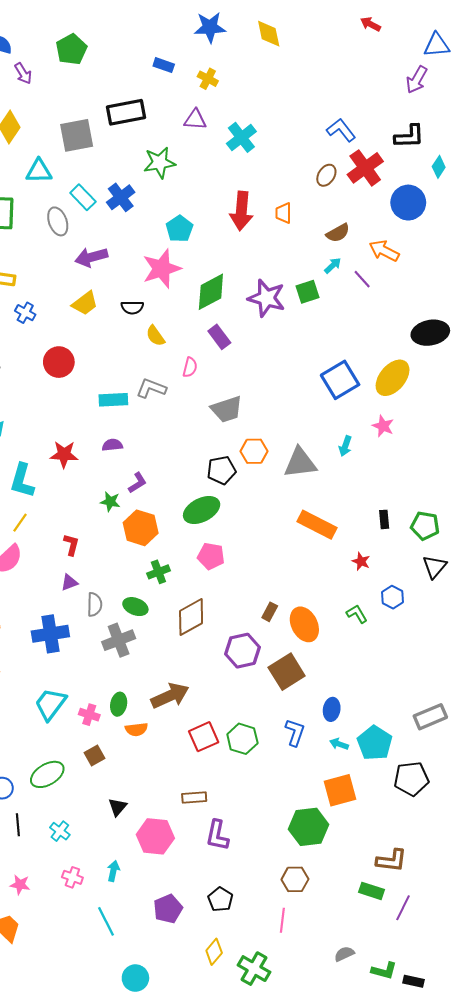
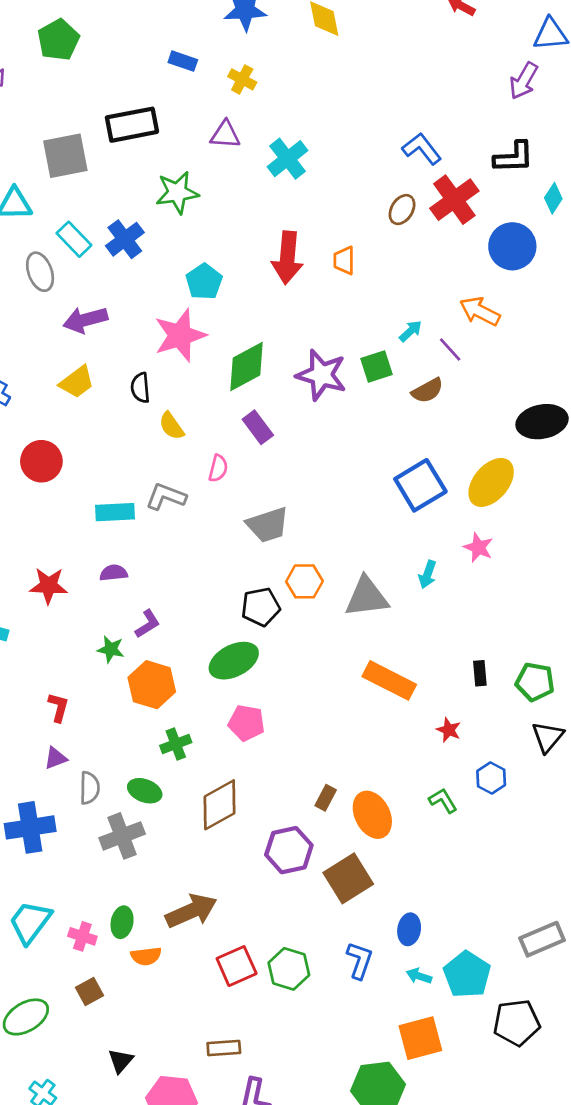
brown semicircle: (338, 233) -> (427, 391), moved
black semicircle: (132, 307) -> (140, 388), turned 85

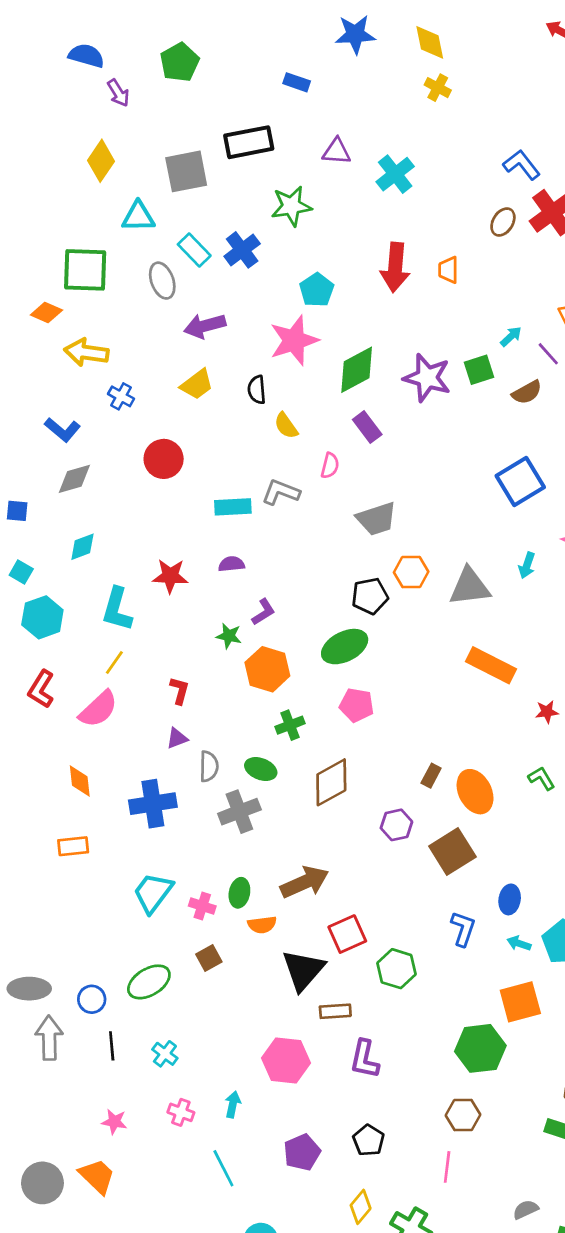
yellow cross: (242, 79) -> (438, 88), moved
red star: (449, 730) -> (547, 712), turned -30
purple hexagon: (289, 850) -> (396, 825), size x0.7
green hexagon: (289, 969) -> (396, 969), moved
black triangle: (121, 1061) -> (303, 970), moved, size x1.8

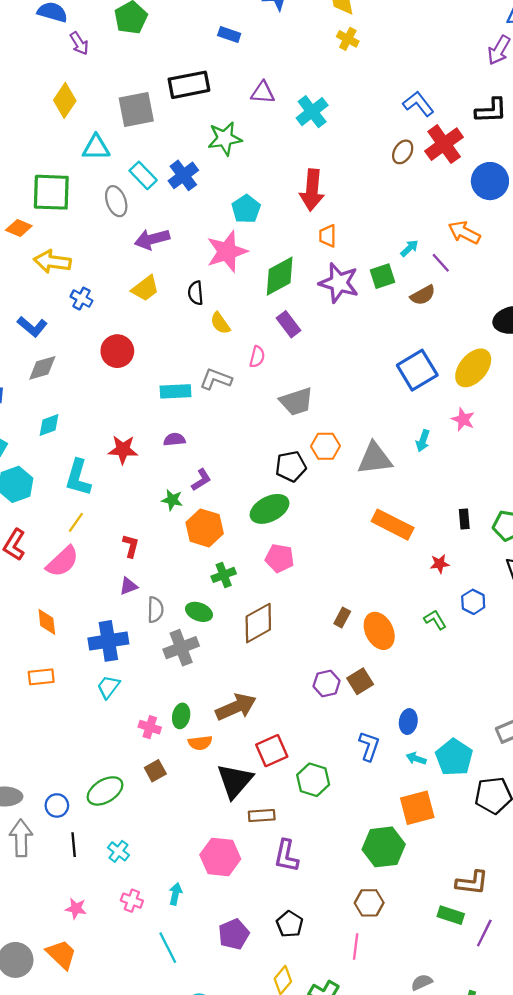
orange trapezoid: (448, 270) -> (328, 236), moved
purple hexagon: (396, 825) -> (327, 683), moved
brown square: (452, 852) -> (360, 681), size x0.7
cyan trapezoid: (153, 893) -> (108, 687), moved, size x0.7

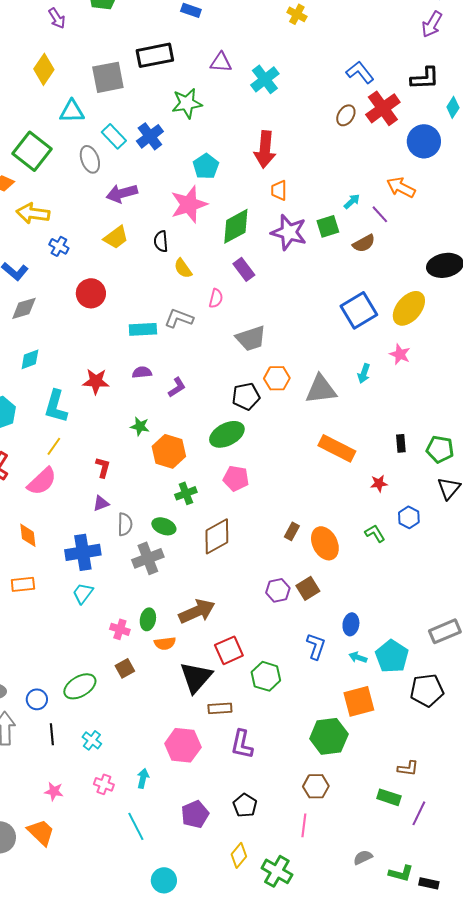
green square: (51, 192) -> (32, 151), turned 36
purple L-shape: (201, 480) -> (177, 387), moved
brown L-shape: (472, 883) -> (408, 768), size x0.7

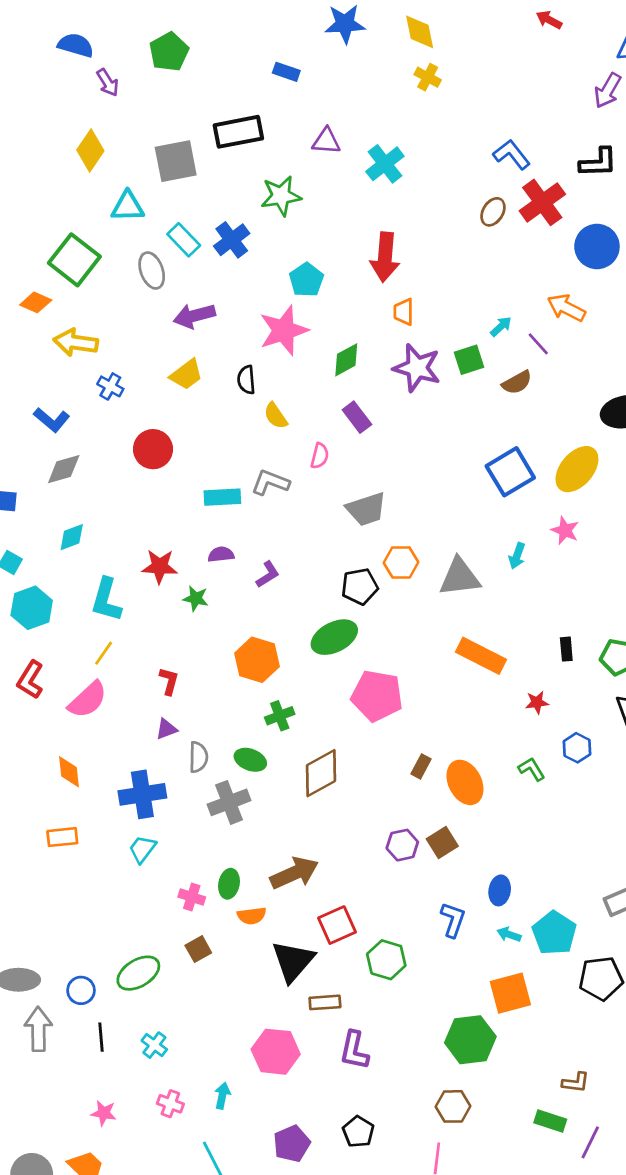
green diamond: (236, 226) -> (346, 360), size x0.7
green star: (140, 426) -> (196, 598), moved
pink pentagon: (236, 478) -> (377, 696), moved, size x1.5

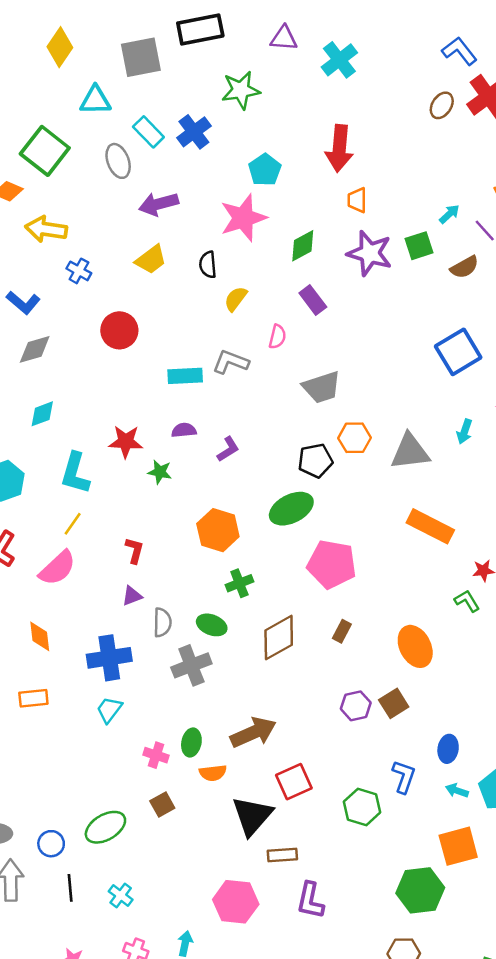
yellow semicircle: (276, 416) -> (236, 299), turned 72
brown rectangle: (421, 766) -> (342, 631), moved
green L-shape: (532, 769) -> (467, 601), moved
green hexagon: (386, 960) -> (362, 807), moved

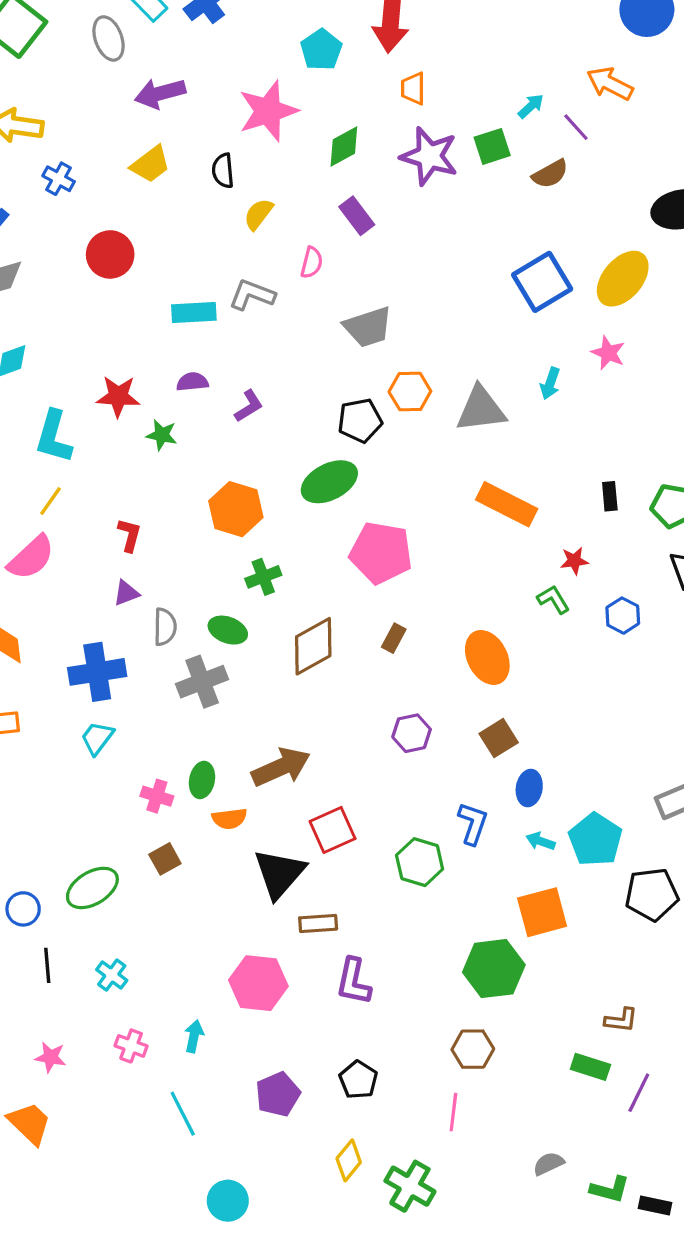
cyan pentagon: (265, 170) -> (321, 50), moved
brown square: (394, 703) -> (499, 738), moved

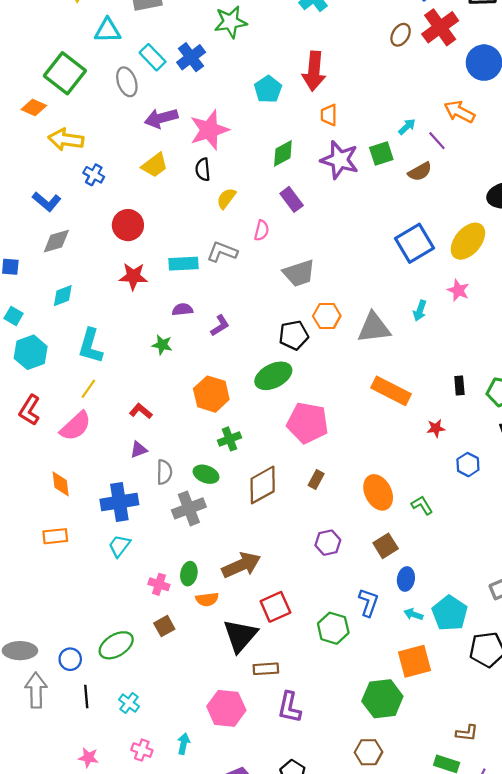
pink star: (268, 111) -> (209, 130), moved
red star: (118, 396) -> (133, 276), moved
red L-shape: (129, 535) -> (141, 411), turned -65
green L-shape: (553, 599) -> (422, 505), moved

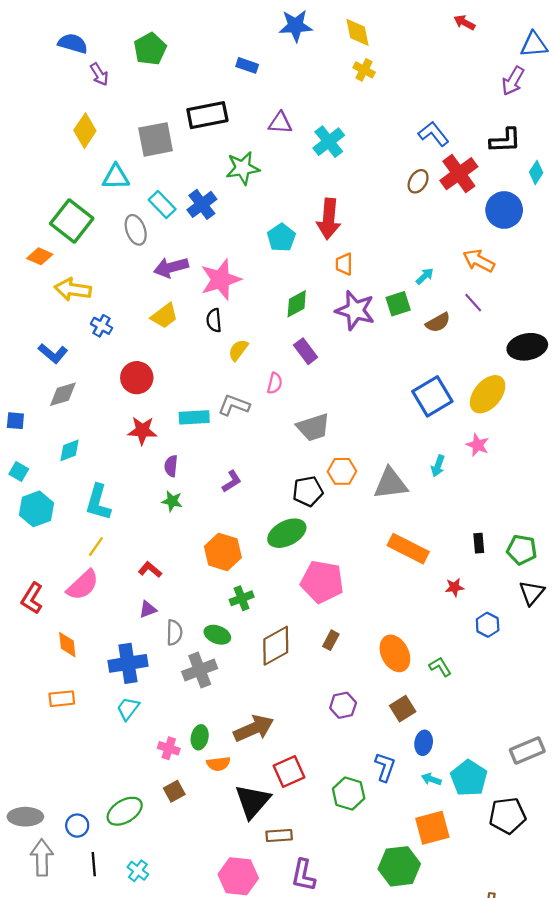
purple line: (437, 141) -> (473, 303), moved
purple semicircle: (182, 310) -> (171, 466), moved, turned -78
red L-shape: (30, 410) -> (32, 598), moved

